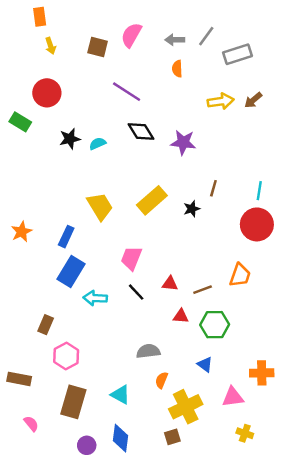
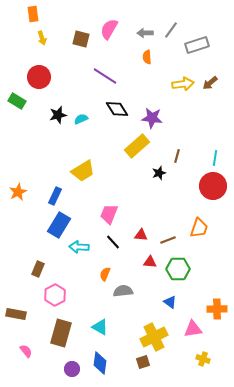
yellow rectangle: (152, 200) -> (137, 146), moved
yellow trapezoid: (100, 206) -> (83, 171), turned 90
orange semicircle: (162, 380) -> (105, 274), moved

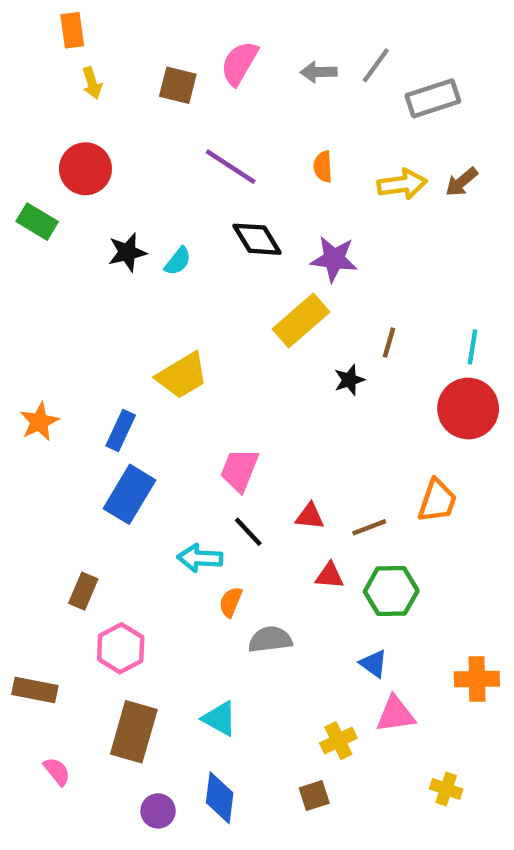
orange semicircle: (147, 57) -> (323, 167), moved
cyan semicircle: (81, 119) -> (178, 261), turned 152
cyan arrow: (79, 247) -> (200, 558), moved
pink triangle: (193, 329) -> (396, 714), moved
yellow cross: (154, 337) -> (338, 741), size x0.6

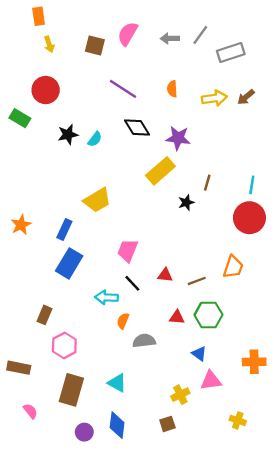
red triangle: (330, 576) -> (177, 317), moved

